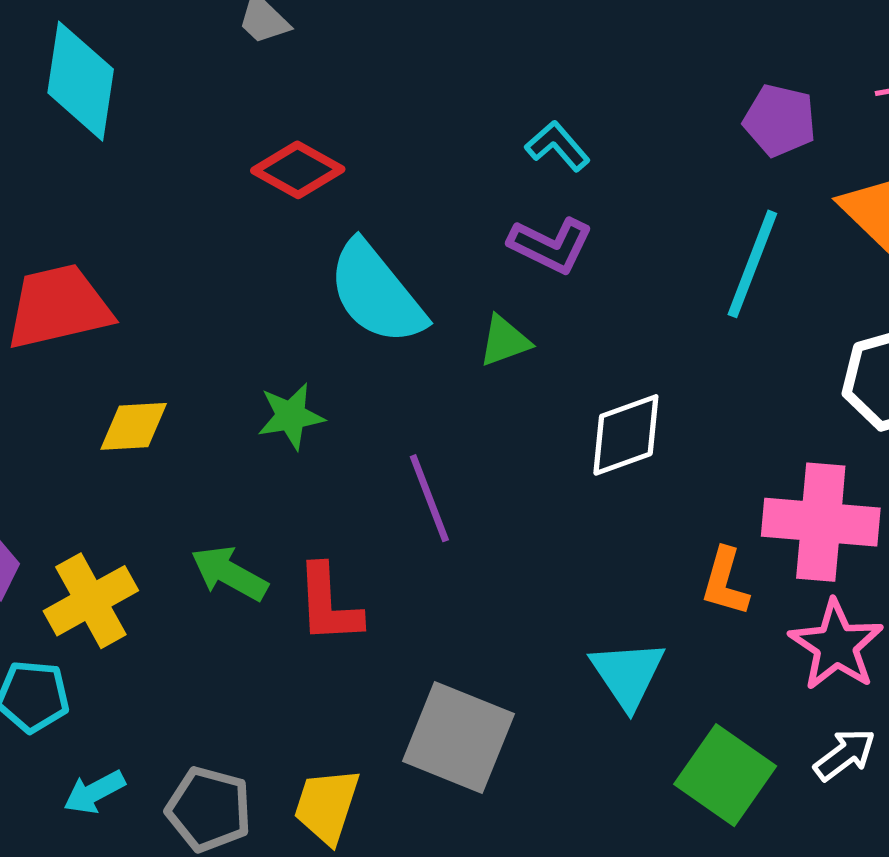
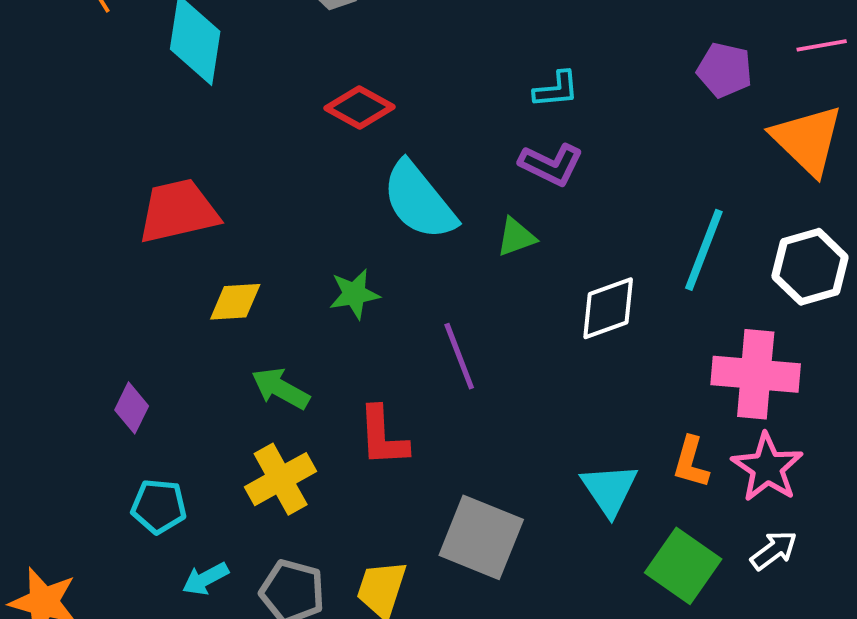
cyan L-shape: (558, 146) -> (556, 89), turned 126
cyan line: (752, 264) -> (704, 250), moved
green arrow: (229, 573) -> (281, 388), moved
orange L-shape: (725, 582) -> (691, 462), moved
yellow cross: (91, 601) -> (281, 479), moved

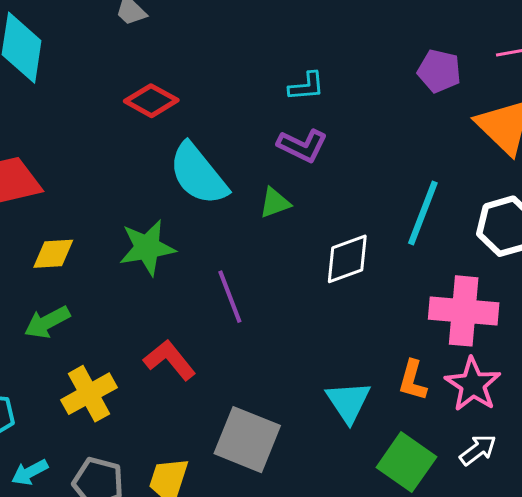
green star: (354, 294) -> (147, 248), size x1.4
green arrow: (281, 388) -> (47, 322), moved, turned -57
red L-shape: (383, 436) -> (170, 360), turned 144

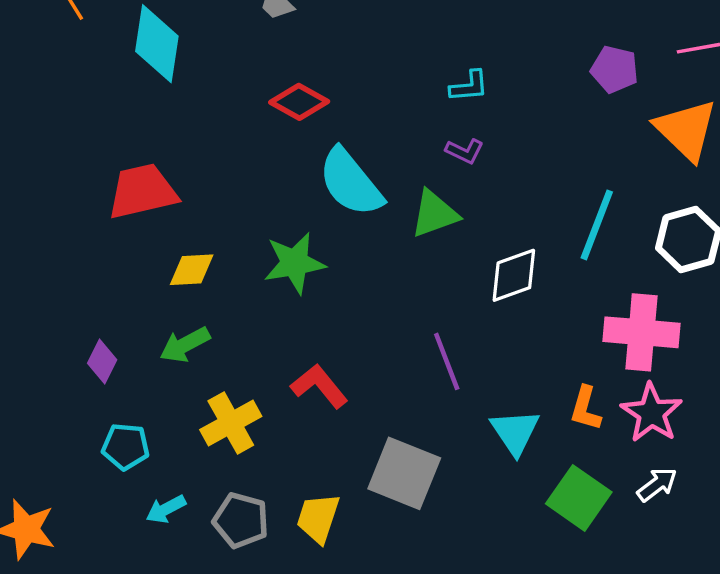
purple L-shape: (302, 146) -> (465, 151), size x0.7
green triangle: (275, 203) -> (434, 214), size x1.4
purple line: (230, 297) -> (447, 361), moved

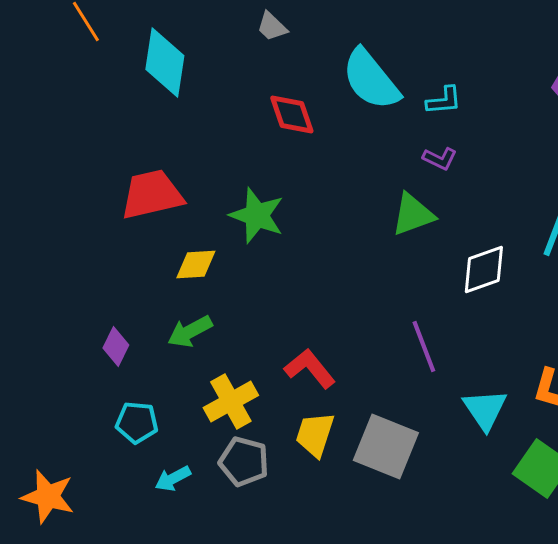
red diamond: (299, 102) -> (292, 114), turned 42
cyan semicircle: (351, 182) -> (371, 80), moved
green star: (295, 263) -> (257, 216), moved, turned 30
yellow trapezoid: (318, 518) -> (315, 434), moved
gray pentagon: (241, 520) -> (244, 462), moved

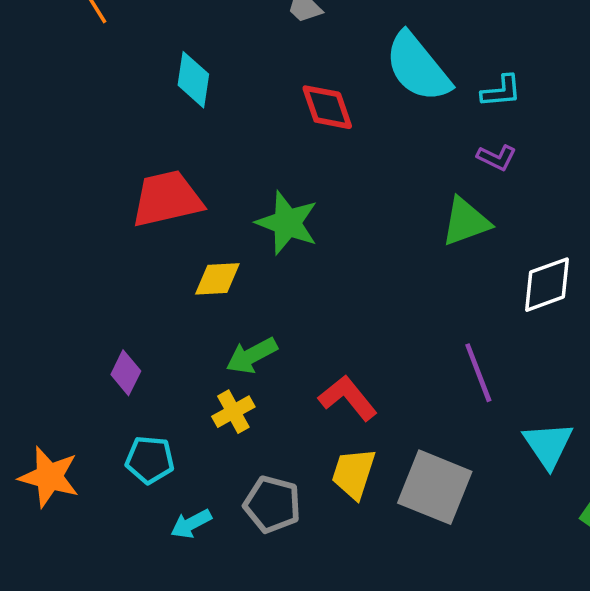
cyan diamond: (165, 62) -> (193, 80), moved, size x0.7
green arrow: (190, 332) -> (252, 356), moved
yellow cross: (231, 402) -> (233, 412), moved, size x0.7
orange star: (48, 496) -> (49, 477), moved

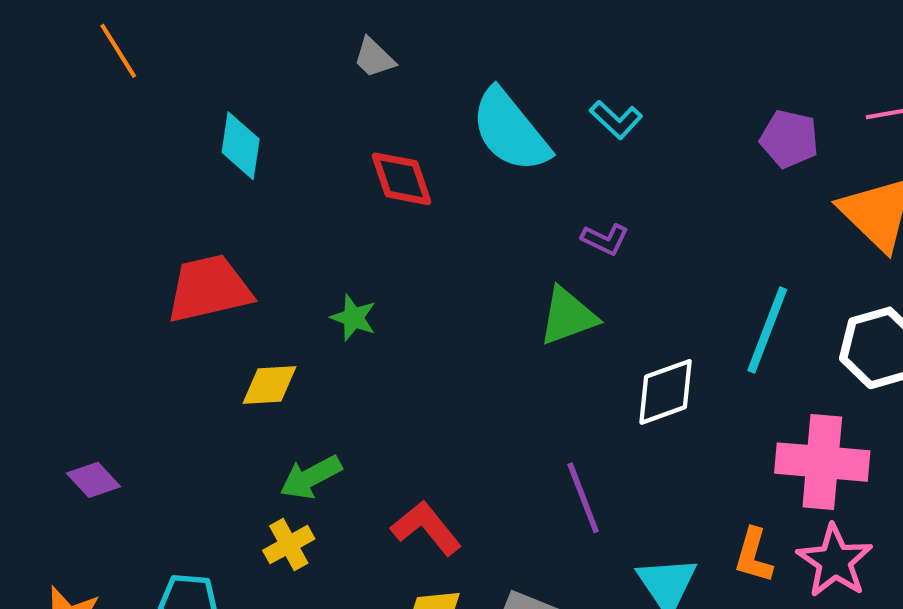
cyan L-shape: (501, 91) -> (616, 120), moved, turned 48
green star: (287, 223) -> (353, 318), size x0.6
purple diamond: (126, 373) -> (94, 480), moved, turned -69

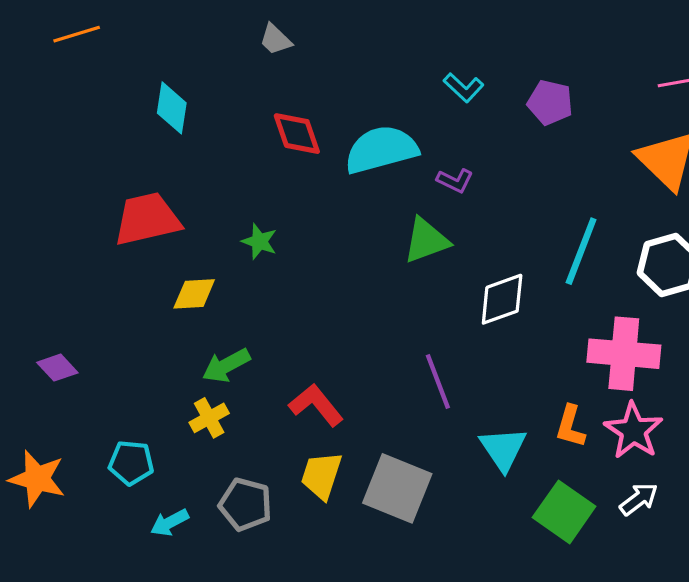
orange line: (118, 51) -> (77, 34), turned -75
cyan semicircle: (510, 131) -> (381, 150), moved, turned 114
purple pentagon: (789, 139) -> (550, 103), moved

